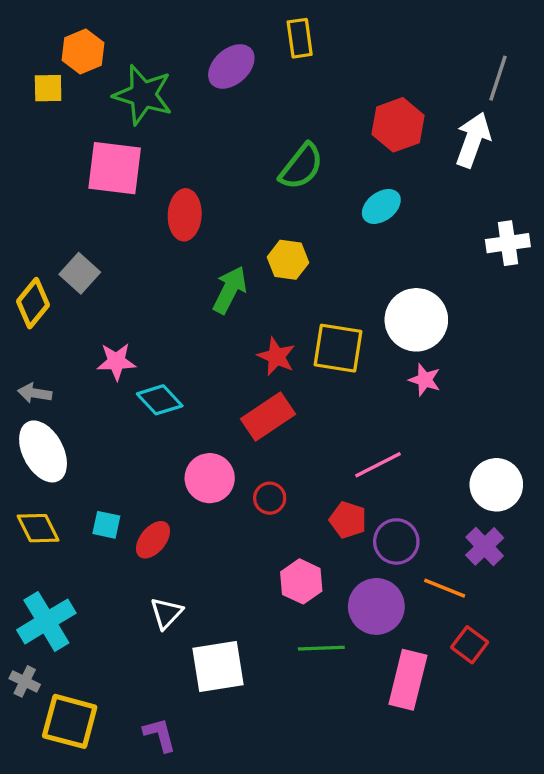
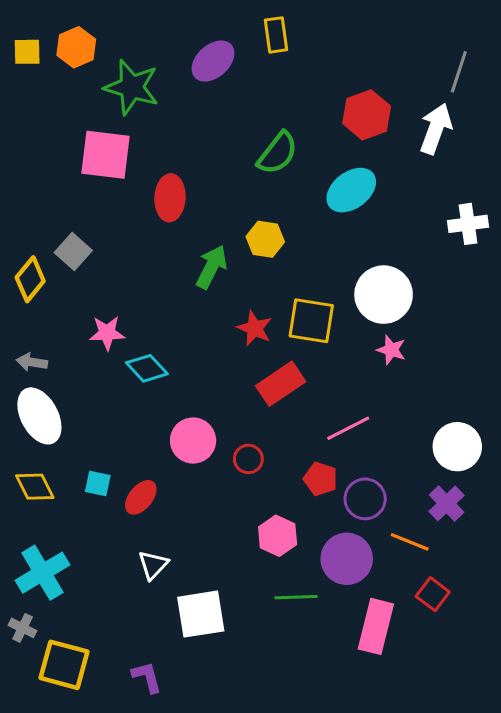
yellow square: (48, 88) -> (27, 52), moved
cyan ellipse: (381, 206) -> (351, 190), size x1.4
red rectangle: (268, 416) -> (281, 384), moved

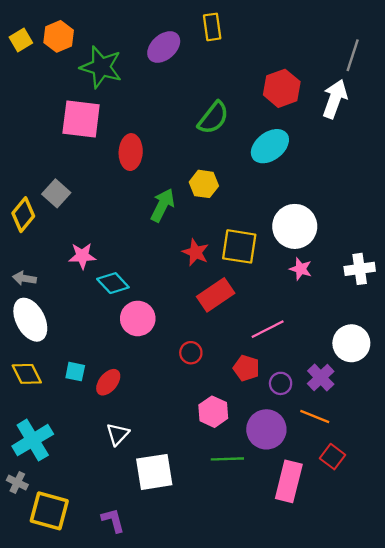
yellow square: (27, 52) -> (21, 40), turned -30
white cross: (468, 224) -> (360, 269), moved
pink circle: (193, 441) -> (138, 318), moved
purple circle: (365, 499) -> (281, 383), size x0.7
purple cross: (447, 503) -> (321, 377), moved

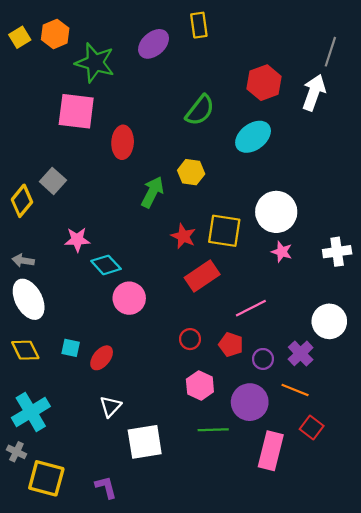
red circle: (191, 353) -> (190, 339), moved

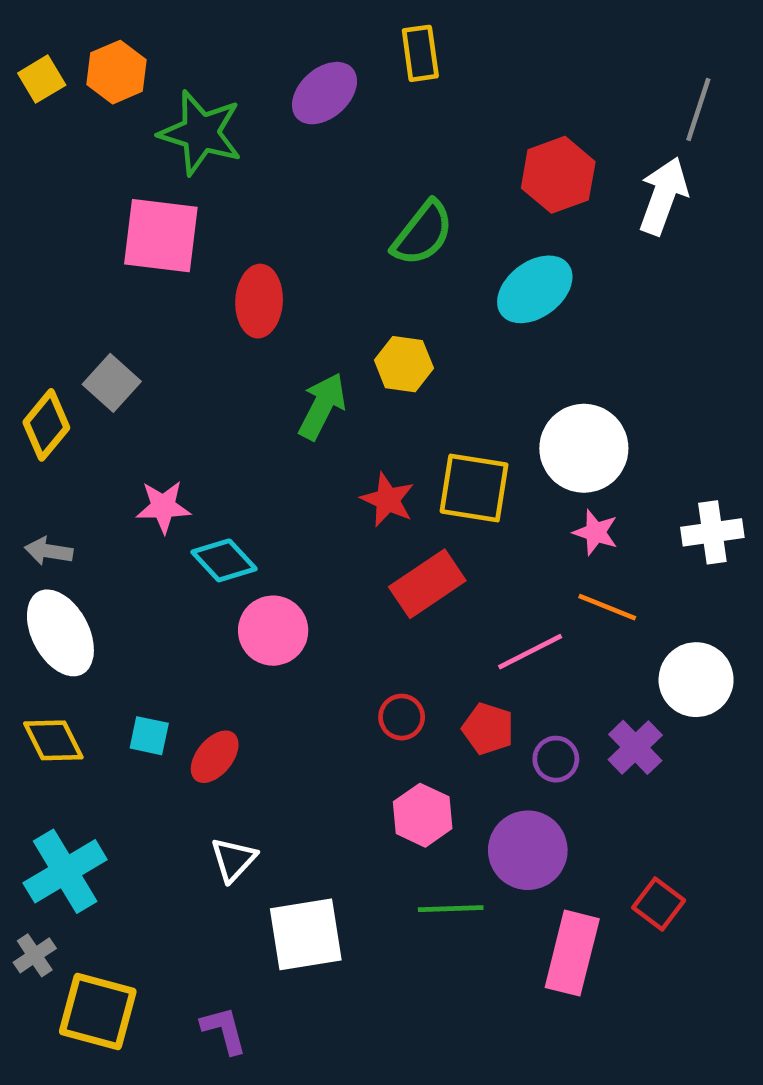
orange line: (295, 390) -> (607, 607), moved
gray cross: (16, 452) -> (35, 955), turned 30

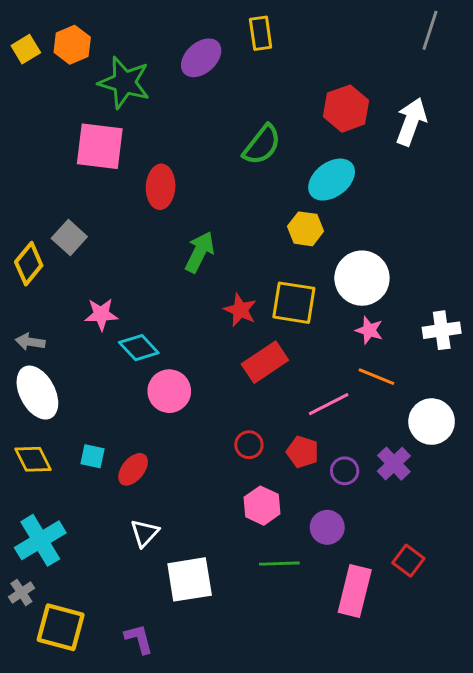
gray line: (698, 109) -> (430, 30), moved
yellow hexagon: (404, 364) -> (305, 229), moved
purple circle: (528, 850) -> (327, 527), size x0.7

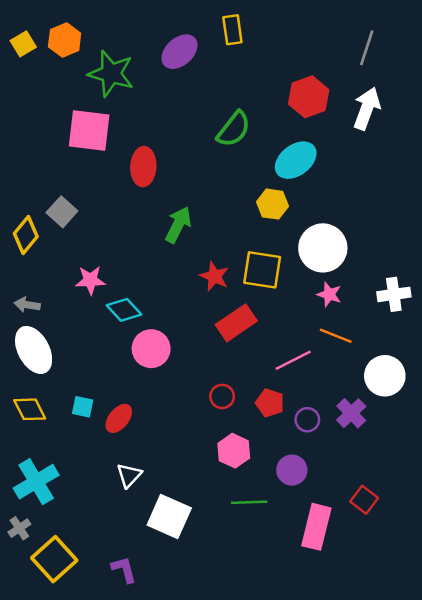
gray line: (430, 30) -> (367, 48), moved
white square: (190, 579) -> (169, 517), turned 33
yellow square: (61, 627) -> (54, 559), turned 33

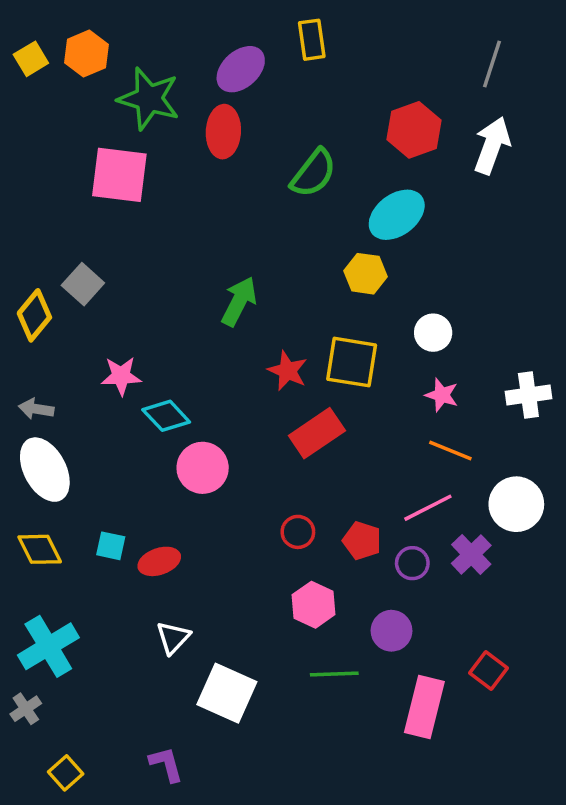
red ellipse: (143, 167) -> (223, 132), moved
white circle: (323, 248) -> (433, 333), size x0.6
pink line: (293, 360) -> (428, 508), moved
red ellipse: (119, 418) -> (159, 561), turned 32
yellow square: (54, 559) -> (66, 773), moved, size x0.6

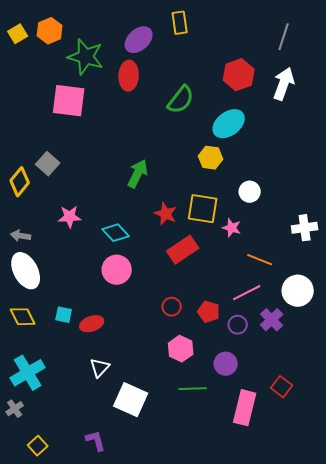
pink star: (442, 395) -> (232, 228), moved
cyan diamond: (166, 416) -> (116, 233), moved

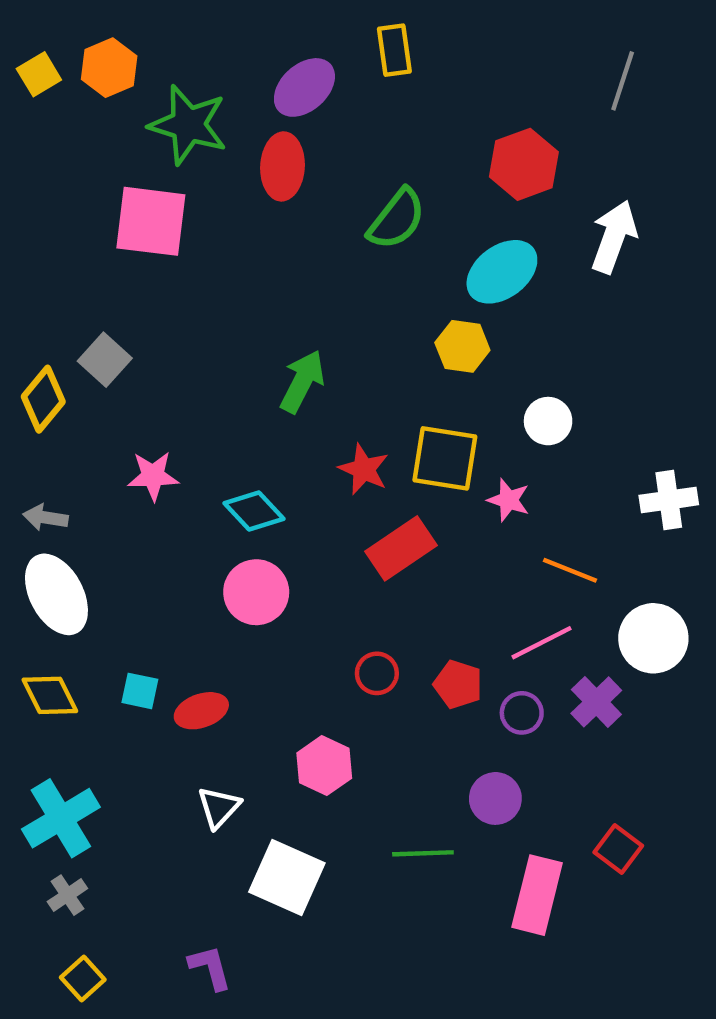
white arrow: (284, 84) -> (614, 237), moved
pink hexagon: (181, 349) -> (324, 766), moved
gray cross: (15, 409) -> (67, 895), moved

